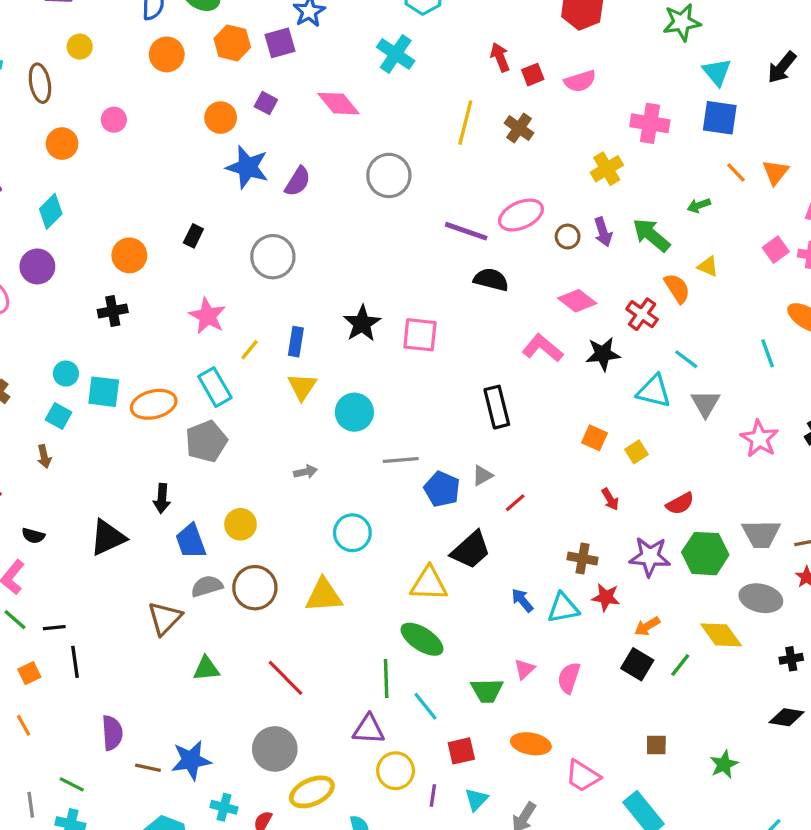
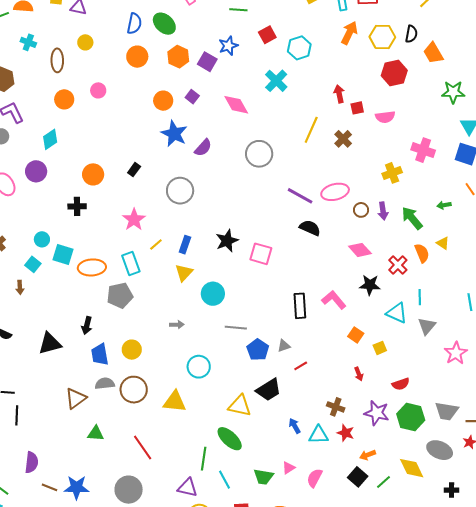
purple square: (280, 43) -> (207, 62), turned 36
pink L-shape: (543, 348) -> (334, 300), moved
cyan line: (686, 359) -> (420, 297), turned 42

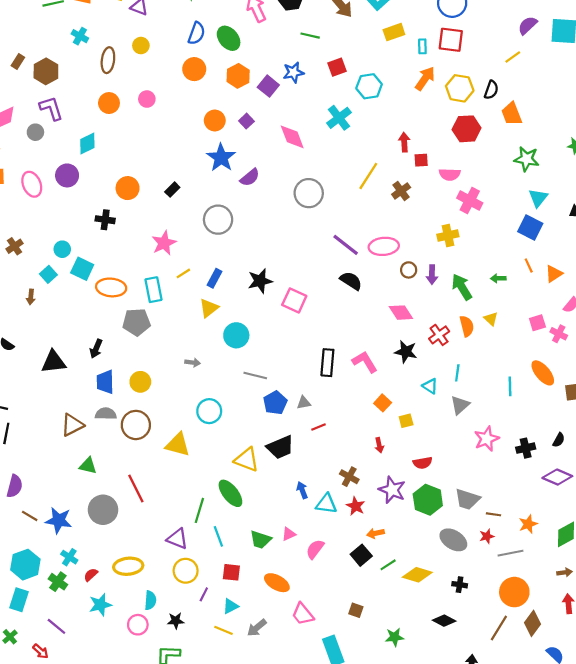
pink cross: (423, 150) -> (470, 201), moved
cyan triangle: (397, 313) -> (430, 386), size x0.7
yellow diamond: (412, 468) -> (417, 575), moved, turned -56
gray circle: (129, 490) -> (103, 510), moved

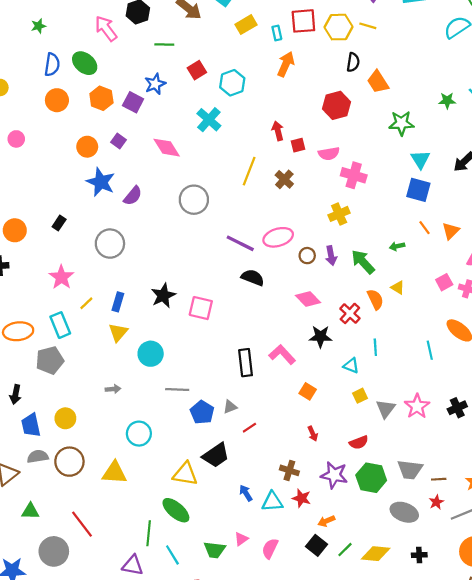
yellow line: (513, 57) -> (368, 26), turned 63
yellow hexagon: (460, 88) -> (339, 27), moved
gray triangle: (460, 405) -> (386, 409), moved
yellow square: (406, 421) -> (360, 396), moved

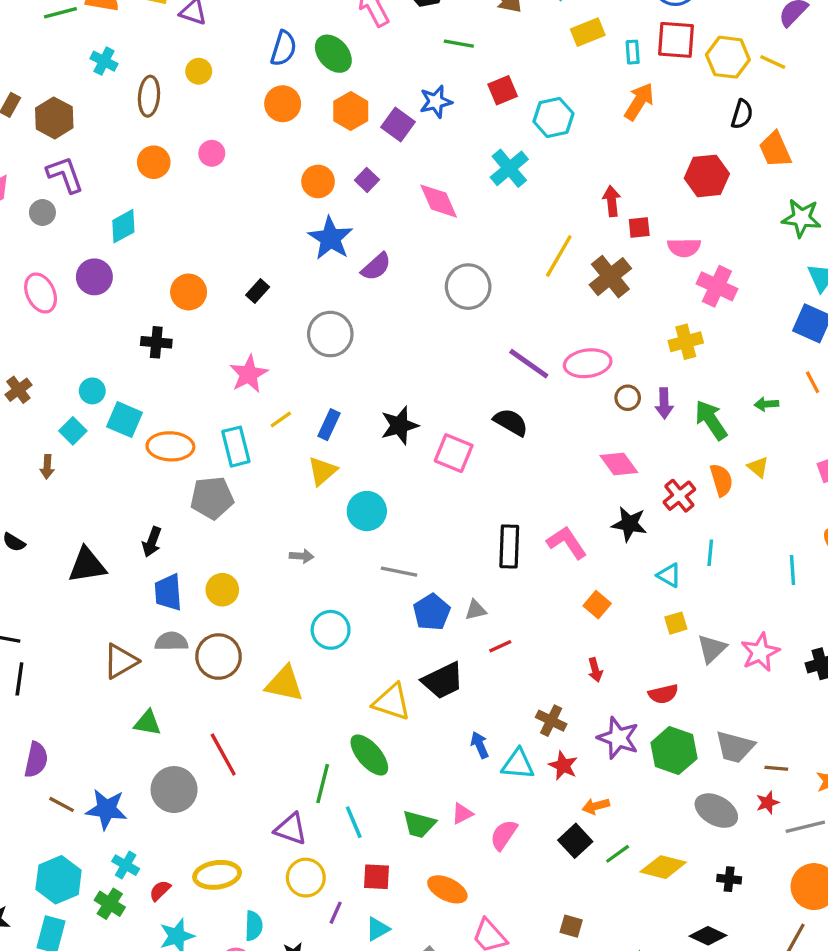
brown cross: (284, 179) -> (610, 277), size x1.4
black semicircle: (253, 278) -> (511, 422), moved

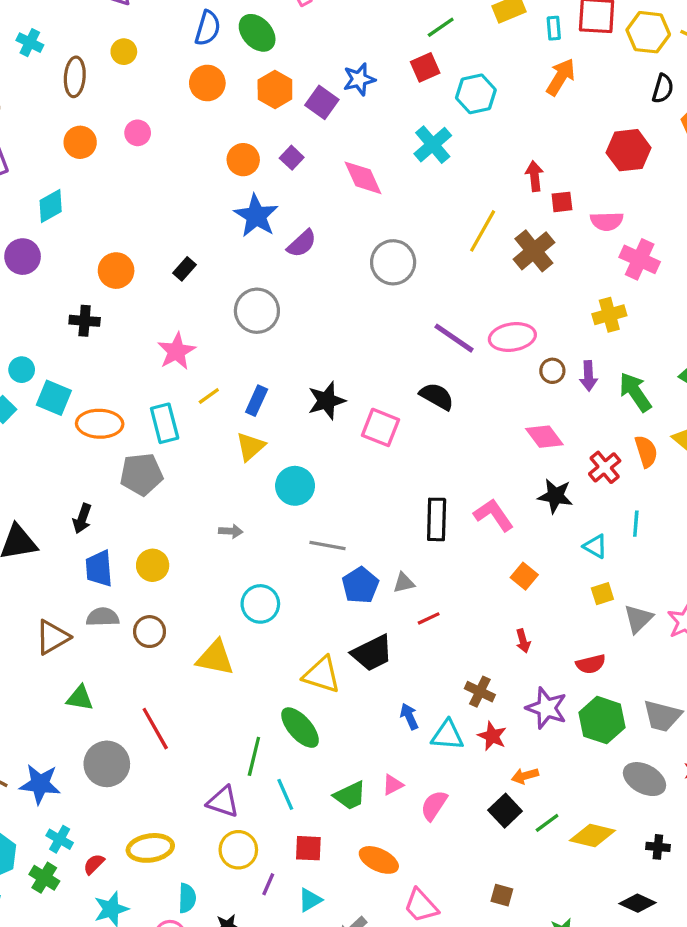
green line: (459, 44) -> (441, 27), moved, turned -44
brown circle: (219, 657) -> (150, 632), size x0.7
green trapezoid: (419, 824) -> (350, 796), turned -40

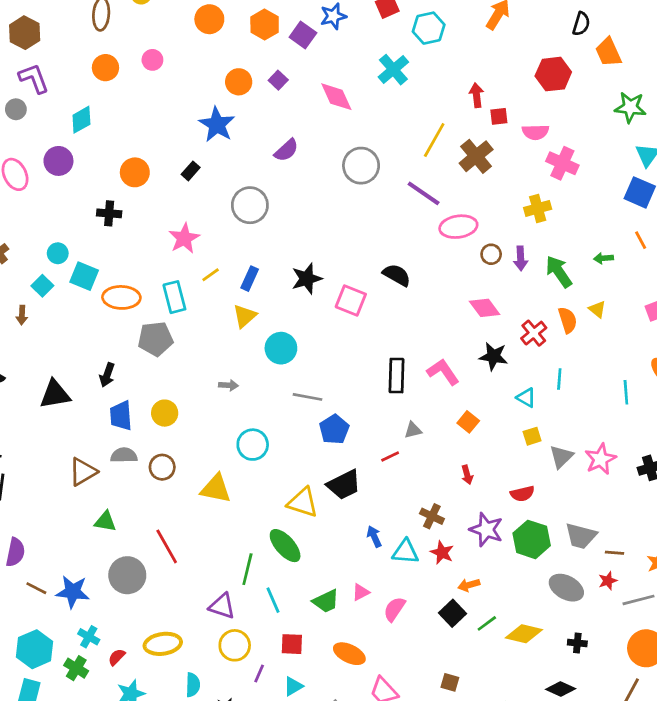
blue star: (256, 216) -> (217, 125), moved
purple line: (454, 338) -> (424, 193), moved
gray triangle: (404, 583) -> (413, 430), moved

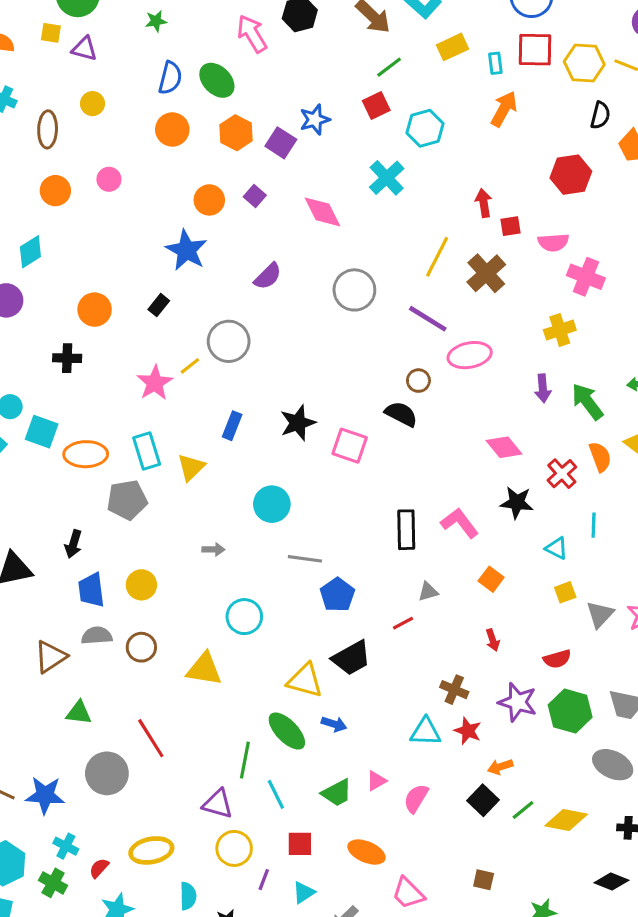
brown circle: (491, 254) -> (418, 381), moved
yellow line: (211, 275) -> (190, 366), moved
yellow triangle: (245, 316) -> (191, 467), moved
blue arrow: (374, 536) -> (334, 724), moved, turned 135

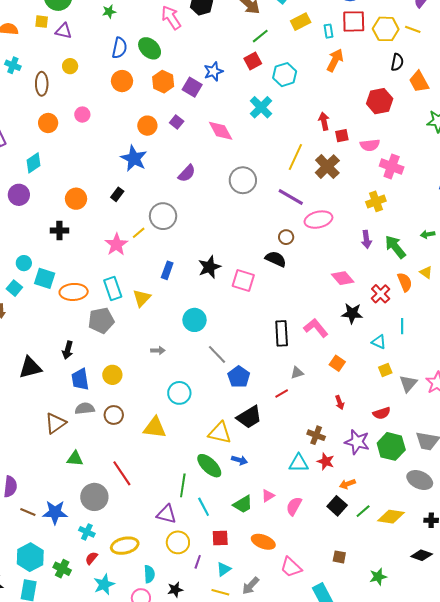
gray line: (305, 559) -> (217, 354), turned 40
cyan cross: (66, 846) -> (87, 532), moved

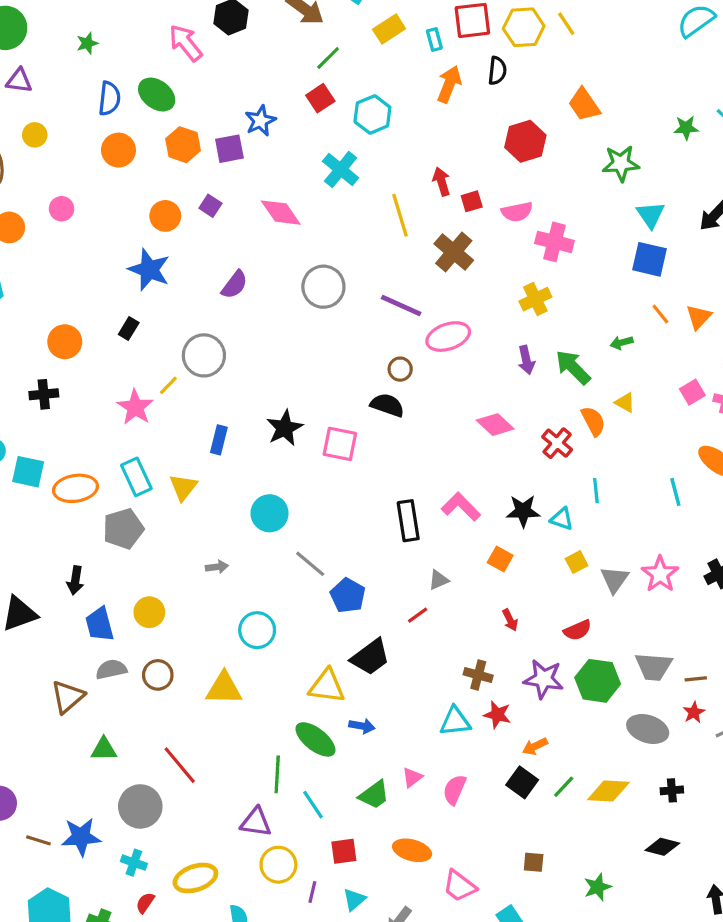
yellow line: (413, 29) -> (566, 24), turned 42
black semicircle: (397, 62) -> (497, 71), moved
purple square: (192, 87) -> (229, 149), turned -36
yellow line: (295, 157) -> (400, 215), moved, turned -36
black star: (352, 313) -> (523, 511), moved

